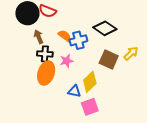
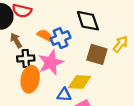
black diamond: (105, 28) -> (88, 21), turned 45
pink star: (67, 61) -> (51, 63), size x1.6
yellow diamond: (90, 82) -> (80, 82), turned 55

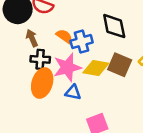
yellow diamond: (80, 82) -> (96, 68), moved
blue triangle: (64, 95) -> (73, 92), moved

